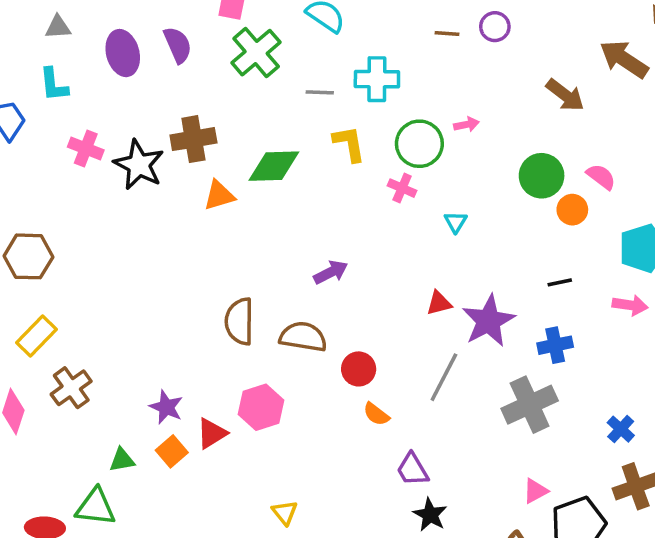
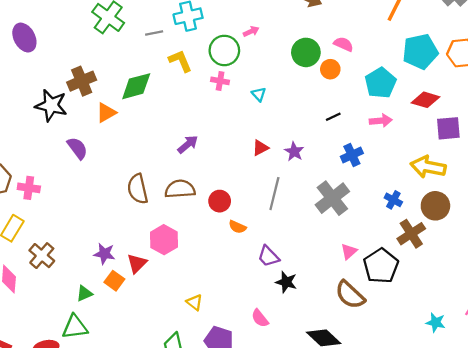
purple semicircle: (178, 45) -> (77, 148), moved
pink cross: (86, 148) -> (29, 188), moved
purple star: (489, 321) -> (294, 152), size x0.6
blue cross: (555, 345) -> (352, 155), moved

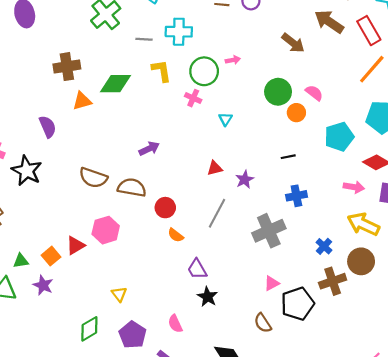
black star: (51, 105) -> (27, 171), moved
pink arrow: (381, 121) -> (354, 187), moved
brown semicircle: (138, 189) -> (93, 178), turned -72
purple star: (104, 254) -> (43, 285), moved
brown semicircle: (350, 295) -> (263, 323), size x0.7

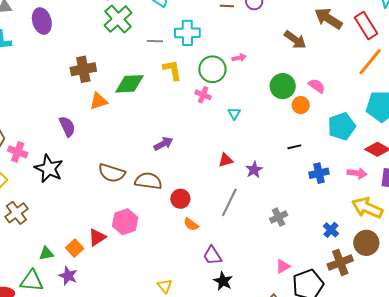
blue cross: (296, 196) -> (319, 173), moved
gray cross: (269, 231) -> (279, 217), size x0.6
yellow triangle: (119, 294) -> (165, 286), moved

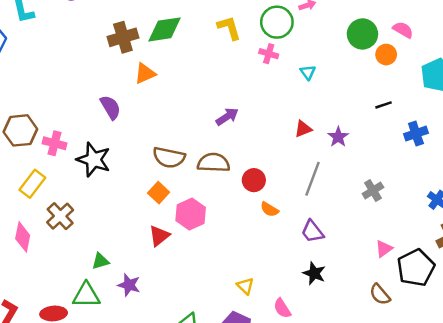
green diamond: (130, 84) -> (165, 29), moved
orange square: (75, 248) -> (159, 193), moved
purple trapezoid: (212, 256) -> (312, 231), moved

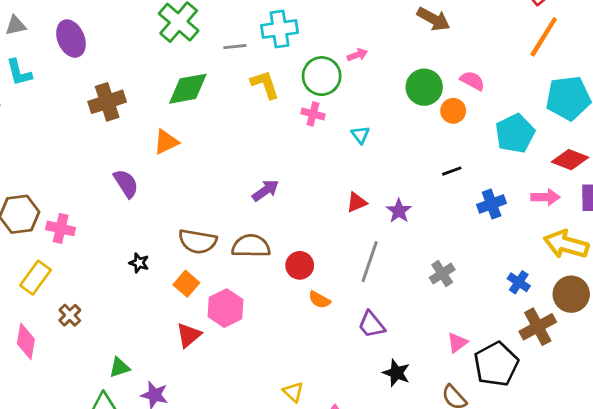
brown cross: (123, 37) -> (107, 102), moved
black star: (94, 160) -> (139, 263), moved, size x0.5
brown cross: (60, 216) -> (70, 315), size x0.7
black star: (314, 273) -> (396, 373), moved

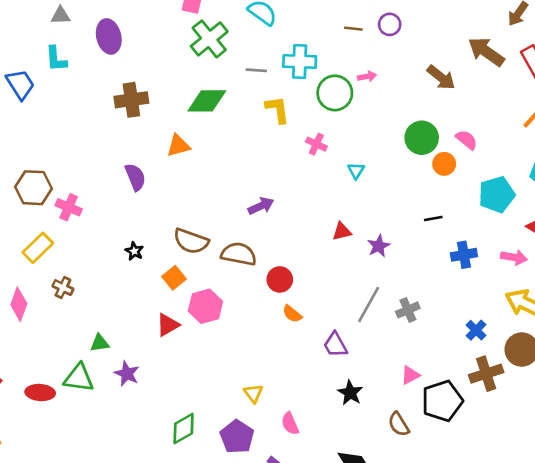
pink arrow: (357, 55) -> (367, 76), moved
green circle: (322, 76) -> (335, 93), moved
gray line: (370, 262) -> (369, 305), moved
brown cross: (70, 315) -> (63, 288), turned -30

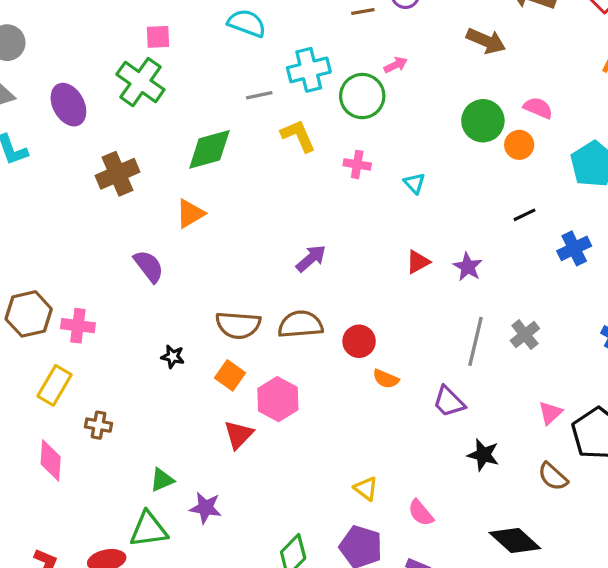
green cross: (209, 39) -> (140, 82), moved

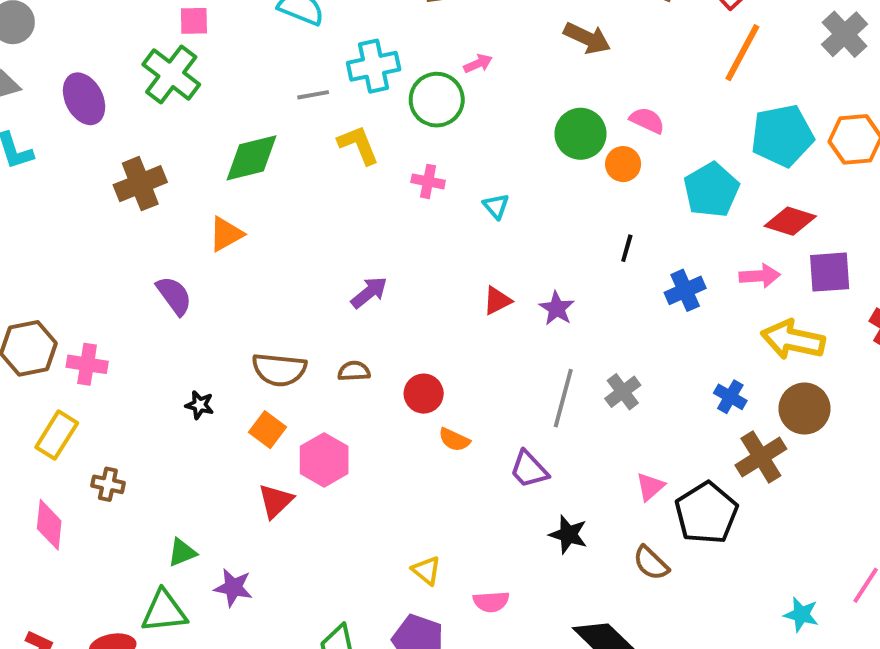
black line: (524, 215) -> (627, 248), turned -50
brown semicircle: (300, 324) -> (354, 371), size x0.6
pink semicircle: (421, 513) -> (491, 602), turned -56

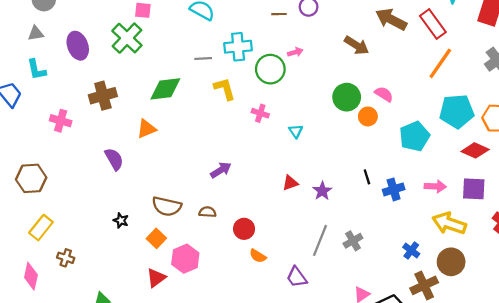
red diamond: (790, 221) -> (475, 150), moved
black line: (627, 248) -> (367, 177), moved, turned -40
pink cross: (87, 364) -> (61, 121), moved

